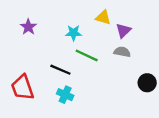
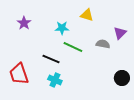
purple triangle: (123, 30) -> (120, 33), moved
black circle: (147, 83) -> (122, 78), moved

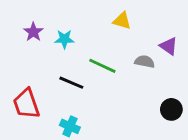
cyan star: (62, 28) -> (64, 39), moved
purple triangle: (120, 33) -> (169, 46), turned -40
cyan cross: (55, 80) -> (70, 126), moved

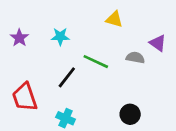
purple star: (33, 32) -> (19, 38), moved
black line: (71, 83) -> (67, 77), turned -75
black circle: (171, 109) -> (130, 114), moved

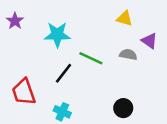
yellow triangle: (114, 19) -> (125, 18), moved
cyan star: (60, 37) -> (57, 35), size x1.5
purple star: (19, 38) -> (15, 21), moved

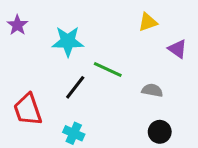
yellow triangle: (125, 18) -> (148, 22), turned -35
gray semicircle: (128, 55) -> (152, 90), moved
black circle: (123, 108) -> (160, 132), moved

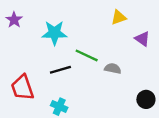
black line: (75, 87) -> (60, 70), turned 36
gray semicircle: (152, 90) -> (113, 69), moved
black circle: (160, 132) -> (146, 99), moved

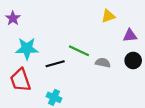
cyan star: (54, 33) -> (27, 49), moved
purple triangle: (142, 39) -> (130, 36), turned -40
black circle: (146, 99) -> (133, 61), moved

